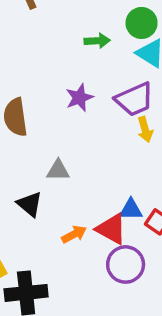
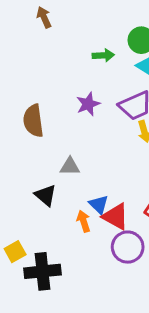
blue triangle: (131, 209) -> (99, 204), moved, turned 45
orange arrow: (74, 234) -> (84, 221), turned -80

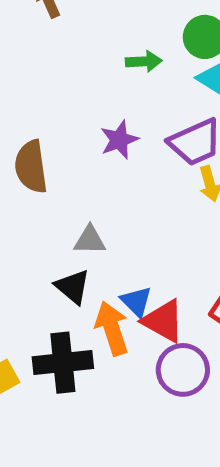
black triangle: (46, 195) -> (73, 287), moved
orange arrow: (84, 221) -> (112, 328), size x1.5
black cross: (42, 271) -> (63, 363), moved

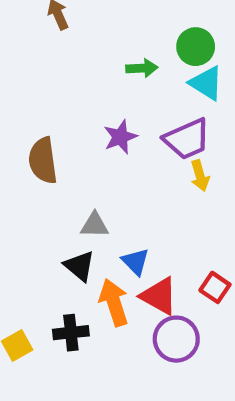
blue triangle: (136, 301) -> (135, 262), moved
black cross: (63, 363) -> (71, 333), size x0.7

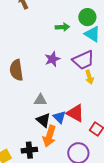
black triangle: (79, 266) -> (43, 120), moved
red triangle: (159, 296) -> (75, 113), moved
orange arrow: (114, 302) -> (49, 136), turned -145

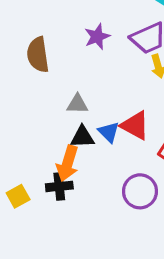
black triangle: (43, 120) -> (82, 137), turned -42
orange arrow: (49, 136) -> (68, 163), moved

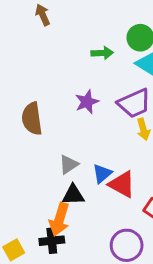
gray triangle: (77, 104) -> (69, 164), turned -35
blue triangle: (109, 132) -> (102, 174), moved, turned 35

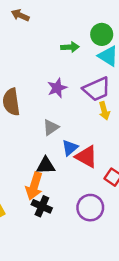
brown arrow: (43, 15) -> (20, 15), turned -42
gray triangle: (69, 164) -> (51, 127), moved
black cross: (52, 241) -> (42, 206), moved, turned 30

